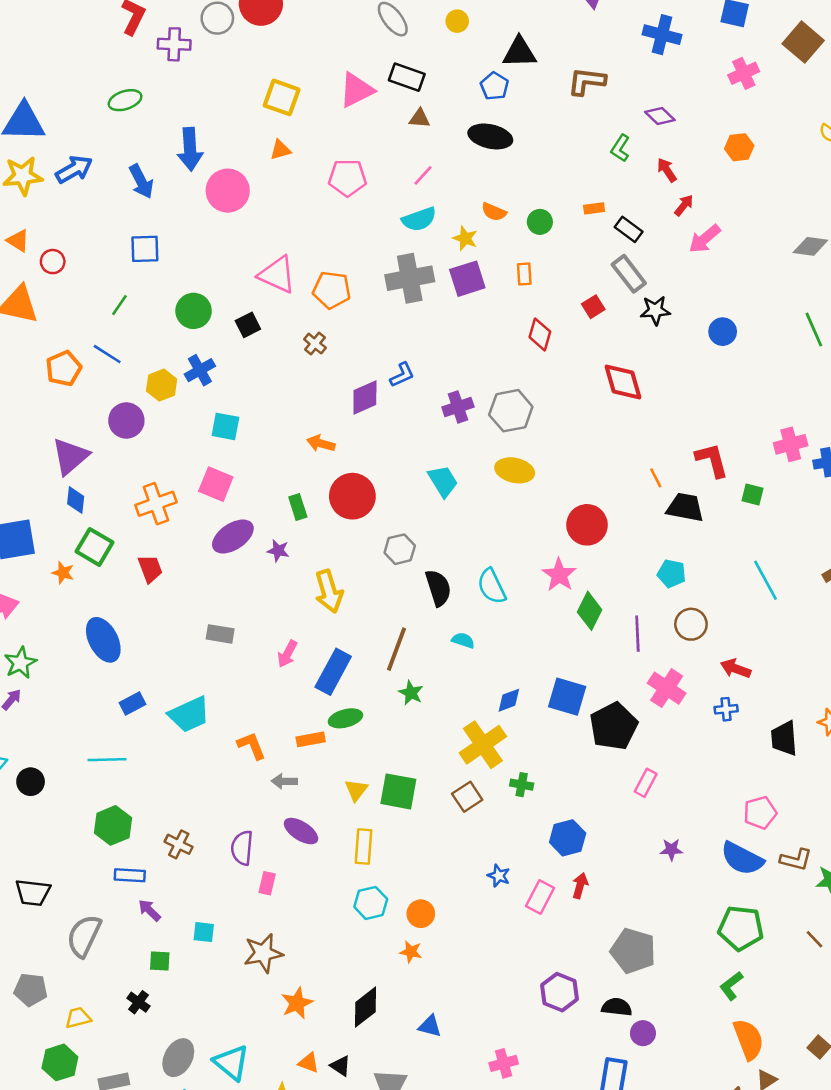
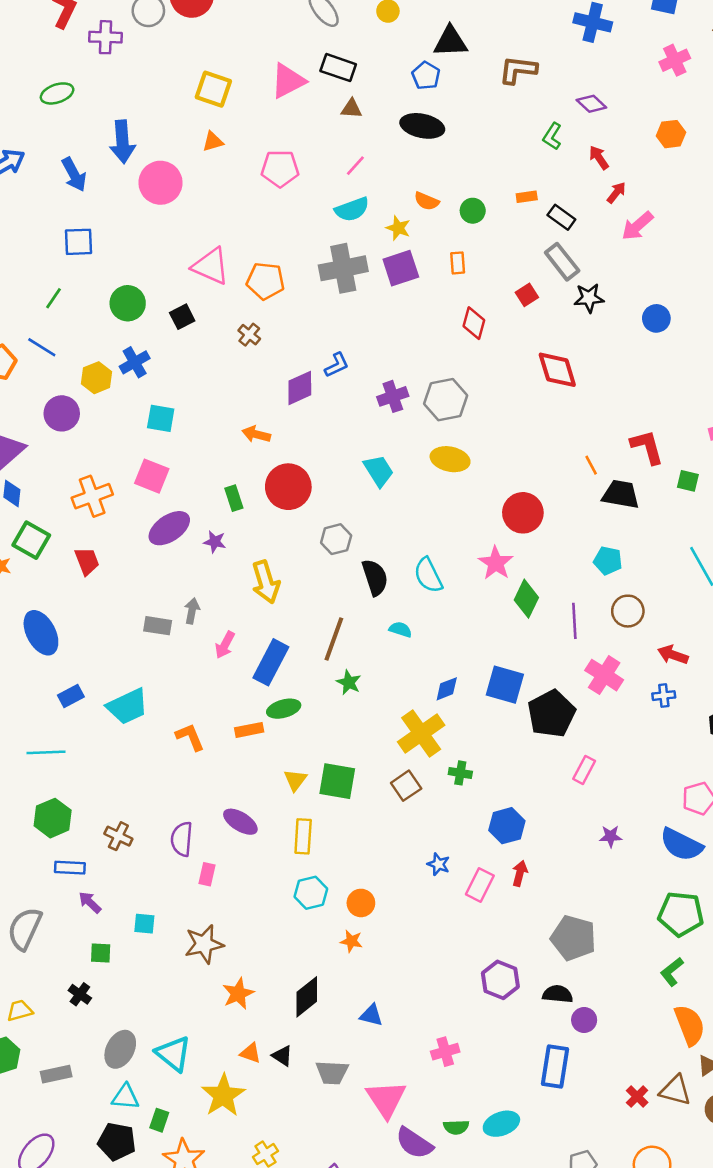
gray arrow: (284, 781) -> (192, 611), moved, turned 100

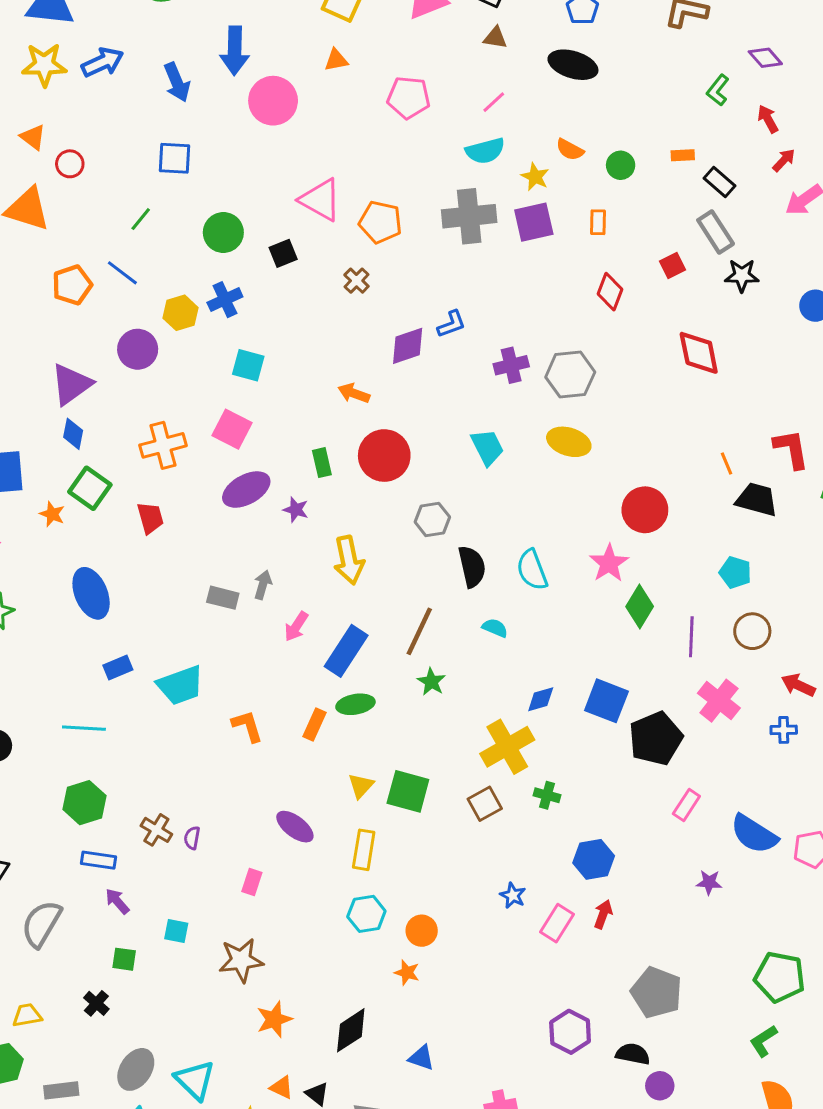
orange rectangle: (249, 730) -> (314, 725), turned -60
purple semicircle: (182, 839) -> (192, 838), moved, size x0.6
blue semicircle: (681, 845) -> (754, 834), moved

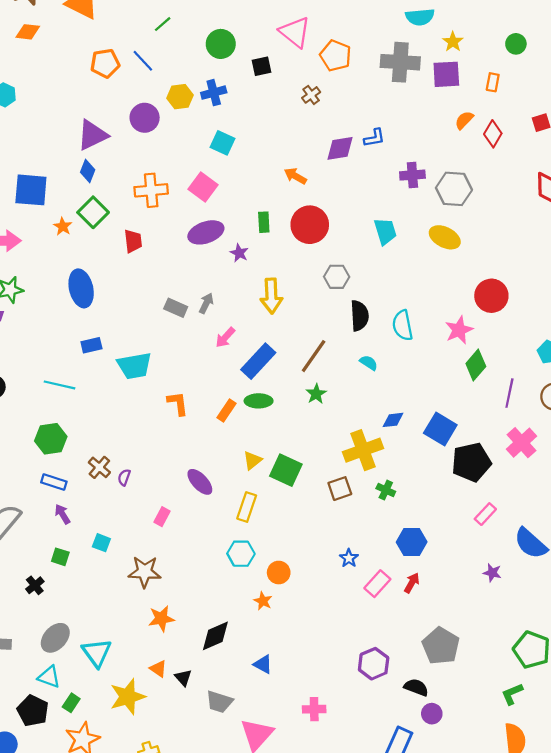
orange semicircle: (570, 150) -> (464, 120), moved, turned 96

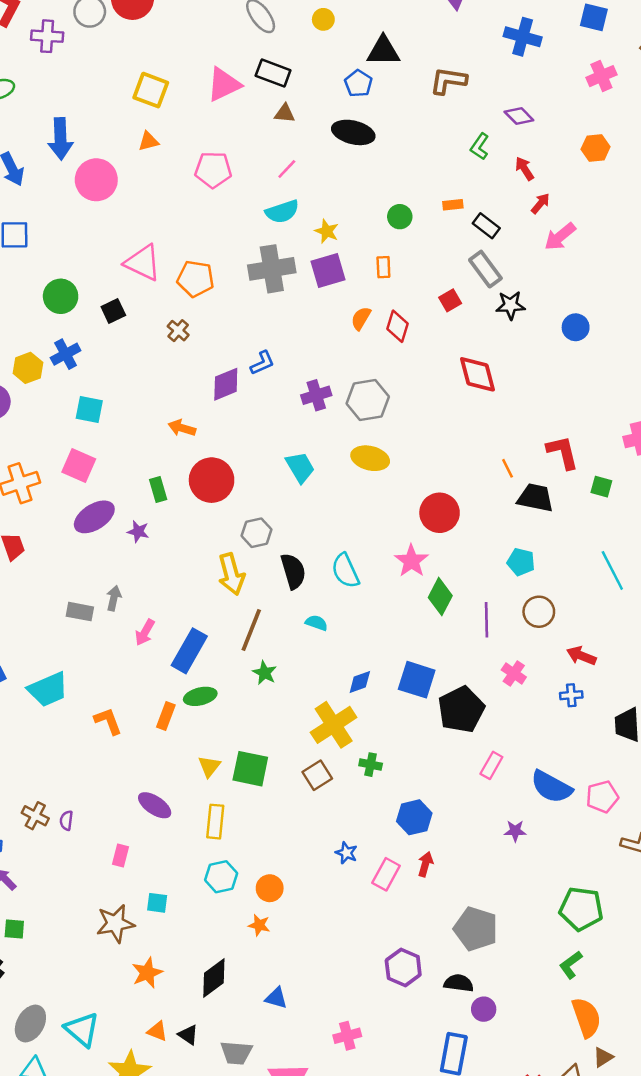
yellow arrow: (271, 296) -> (231, 574), moved
pink cross: (522, 443) -> (514, 673), size x0.7
cyan square: (101, 543) -> (157, 903), moved

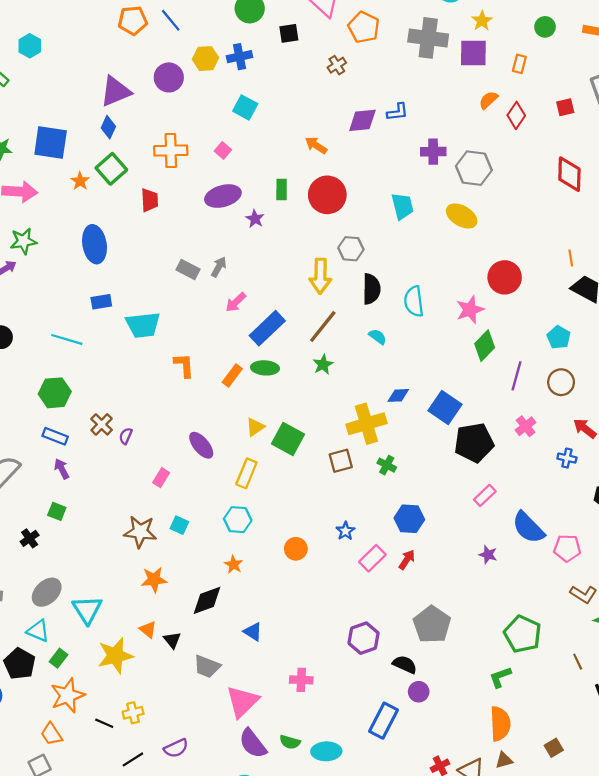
pink square: (79, 466) -> (223, 150), size x0.6
orange circle: (270, 888) -> (296, 549), moved
orange star: (259, 925) -> (234, 565), moved

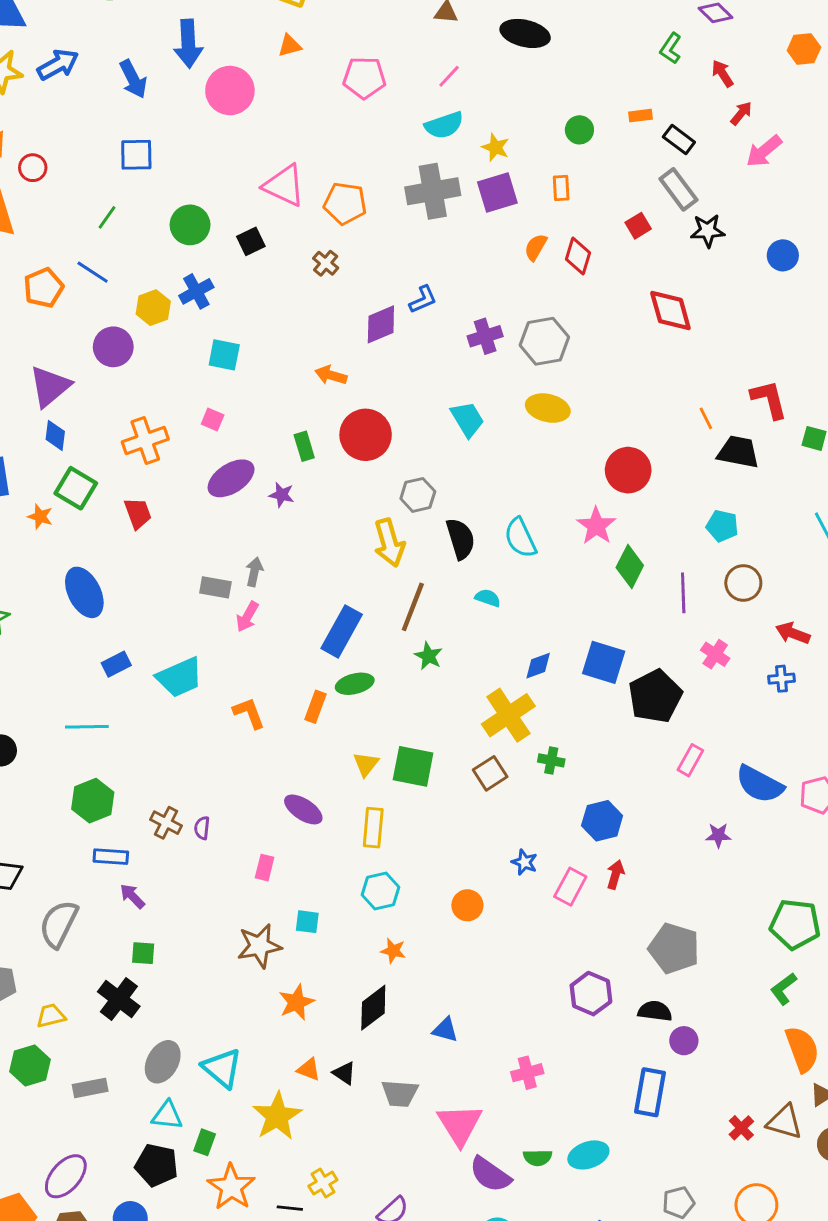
pink arrow: (236, 302) -> (247, 617), moved
black cross: (30, 538) -> (119, 999), size x1.6

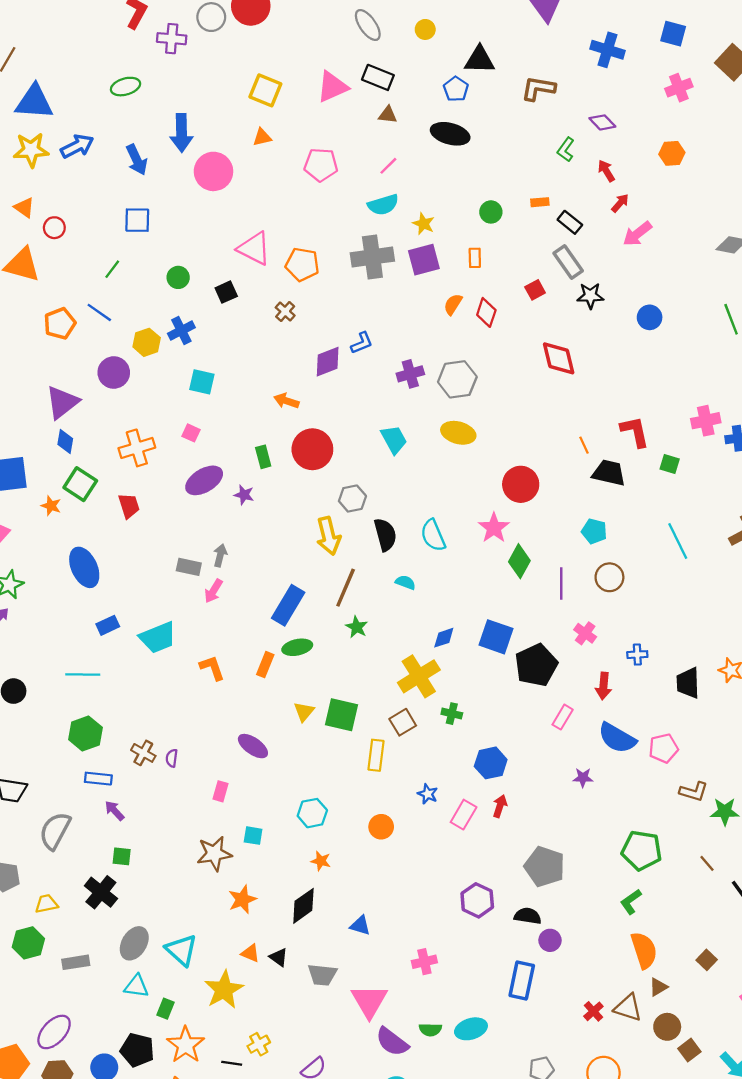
green circle: (190, 225) -> (178, 277), size x0.7
red arrow: (793, 633) -> (603, 686), moved, turned -108
yellow rectangle: (373, 828) -> (376, 755), moved
black pentagon: (157, 1165) -> (137, 1050), moved

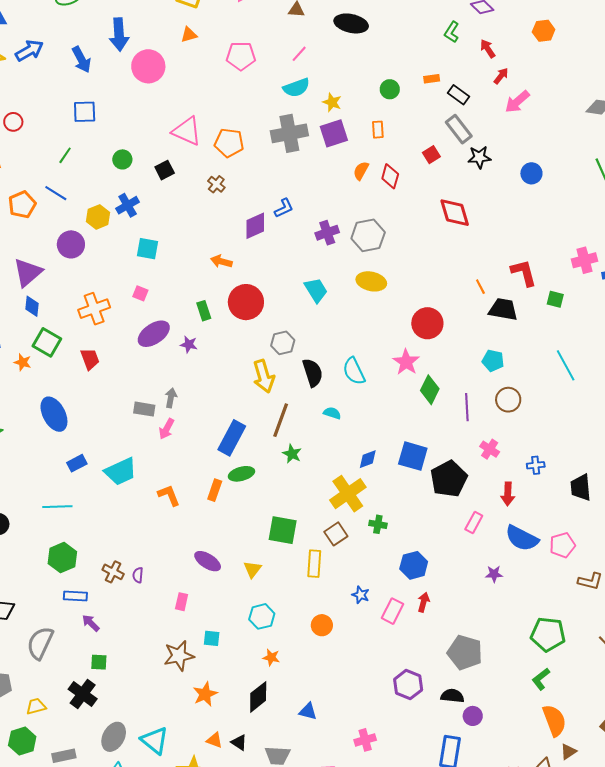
yellow triangle: (304, 712) -> (252, 569), moved

